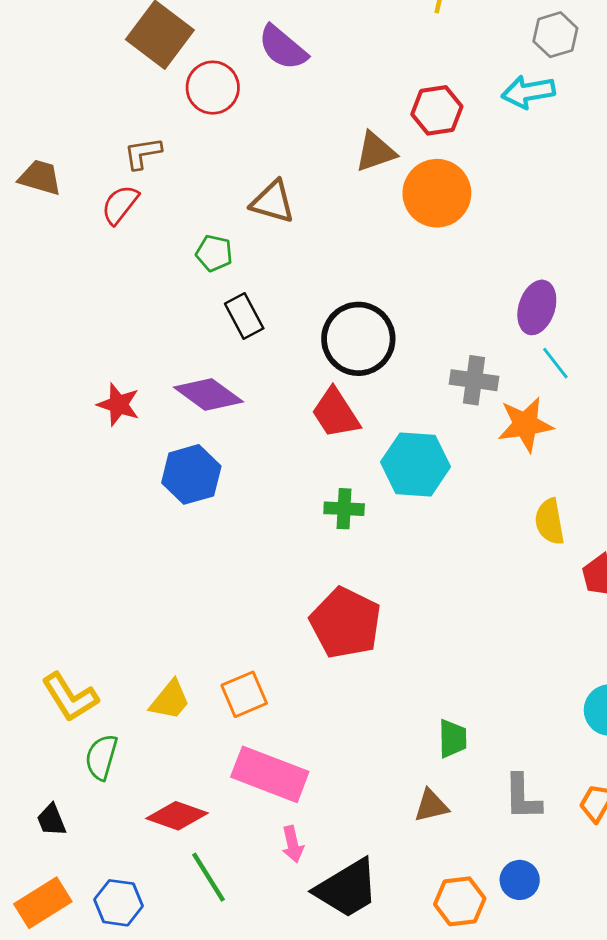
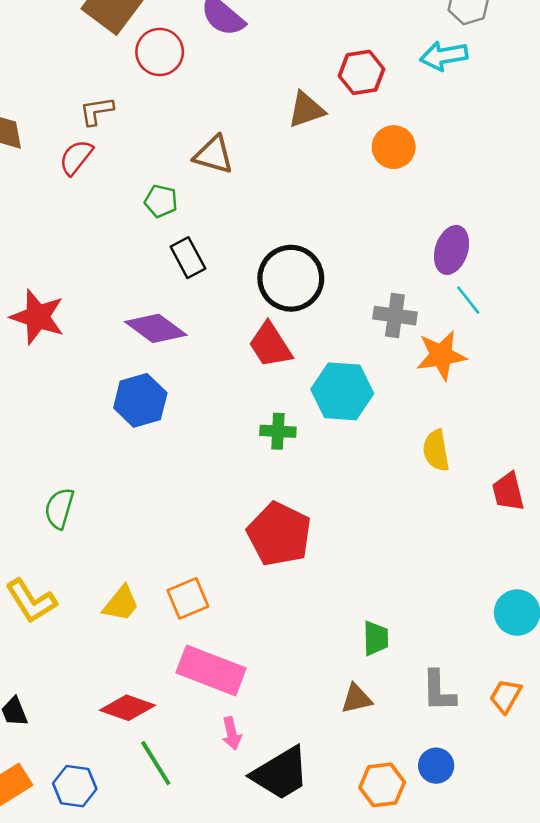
orange circle: (437, 193) -> (394, 147), moved, size x0.7
red star: (118, 405) -> (37, 317), moved, size x1.4
yellow semicircle: (550, 522) -> (436, 451), moved
green semicircle: (101, 757) -> (59, 508), moved

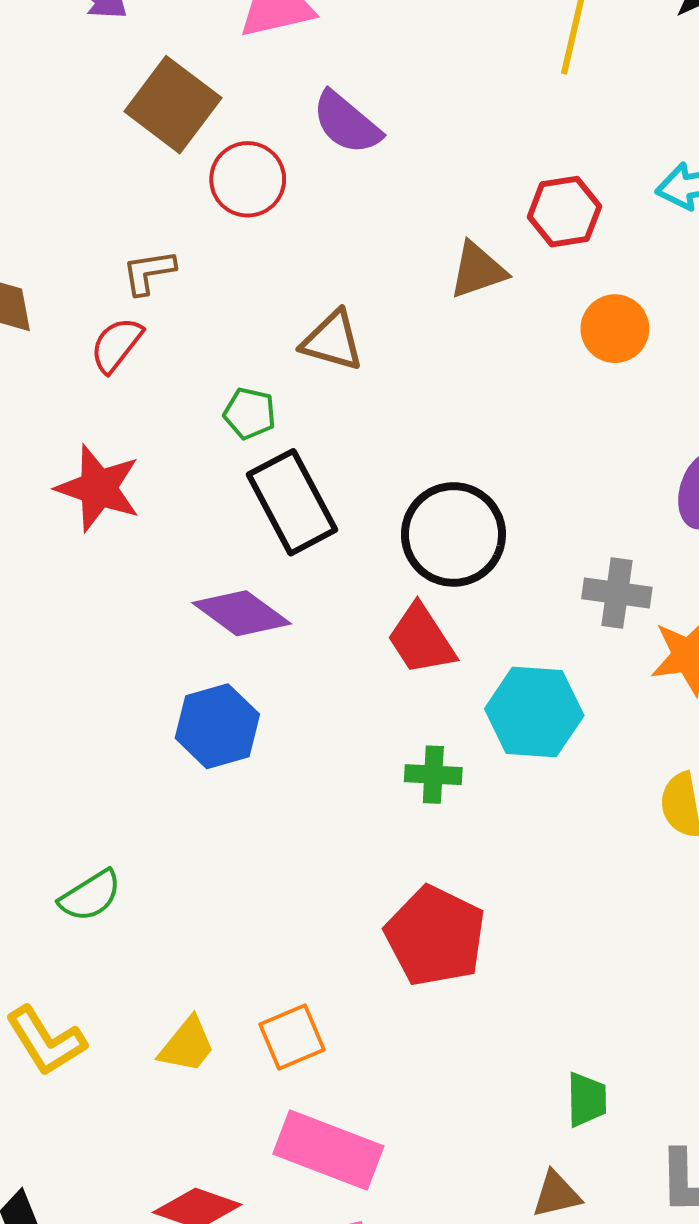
black rectangle: (188, 258) -> (292, 502), size x1.6
red star: (37, 317) -> (98, 488), moved
green semicircle: (59, 508) -> (90, 896), turned -138

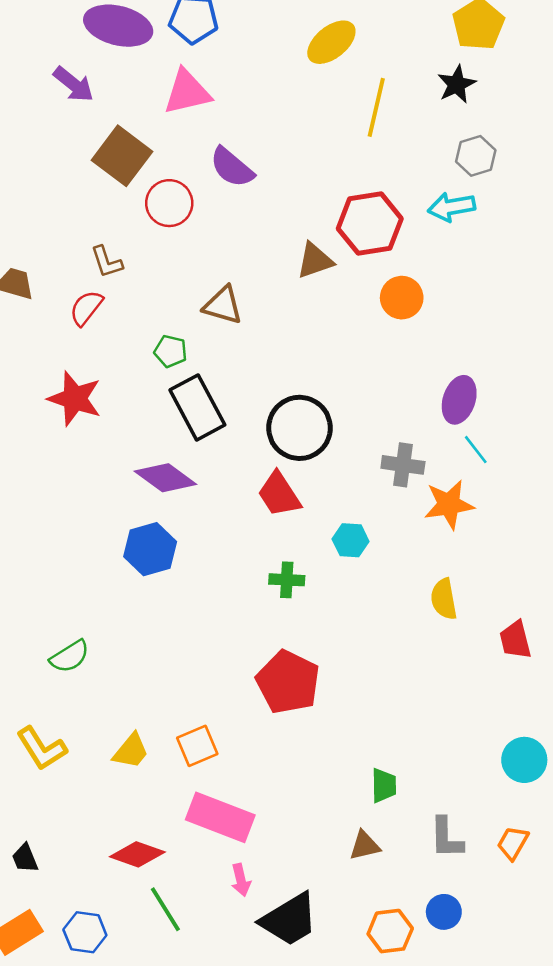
red hexagon: (564, 212) -> (370, 224), size x1.4
brown L-shape: (149, 272) -> (107, 262), turned -99
cyan hexagon: (534, 712) -> (351, 540), size x0.6

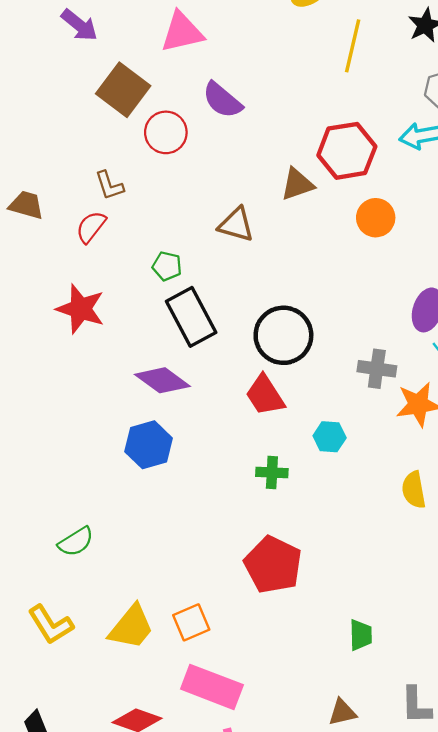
brown triangle: (223, 305) -> (236, 225), moved
yellow trapezoid: (131, 751) -> (131, 627), size x1.4
green trapezoid: (384, 785) -> (361, 635), moved

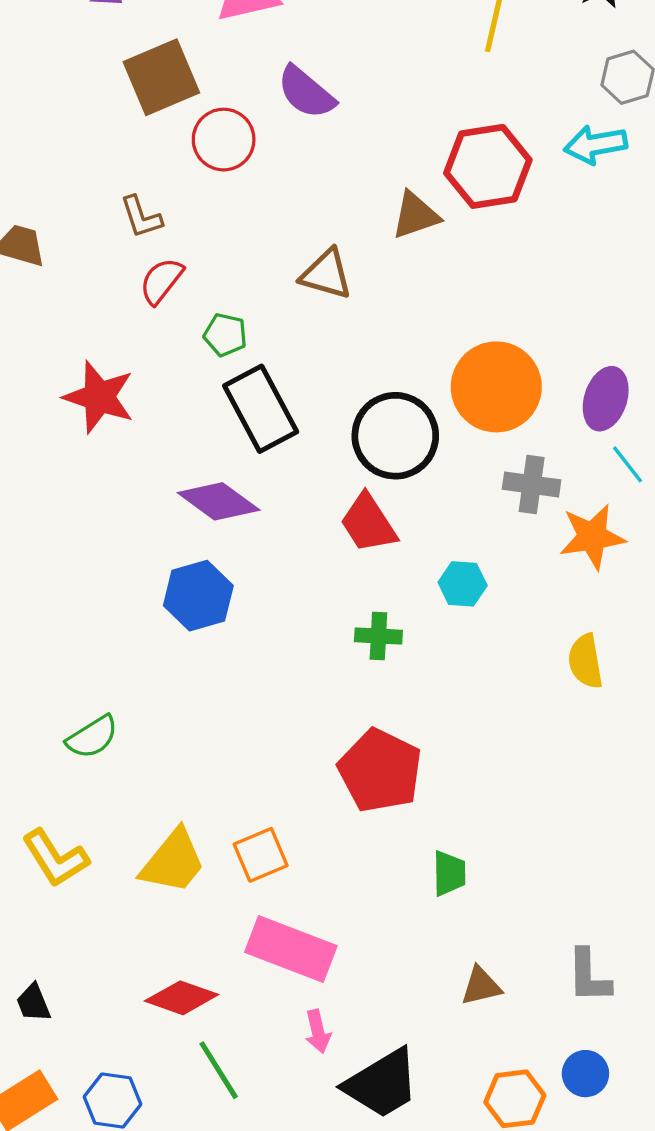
brown square: (123, 90) -> (161, 77), turned 30
orange circle: (376, 218) -> (496, 387), moved, size x1.6
red semicircle: (91, 227) -> (161, 281), moved
green trapezoid: (361, 635) -> (449, 873), moved

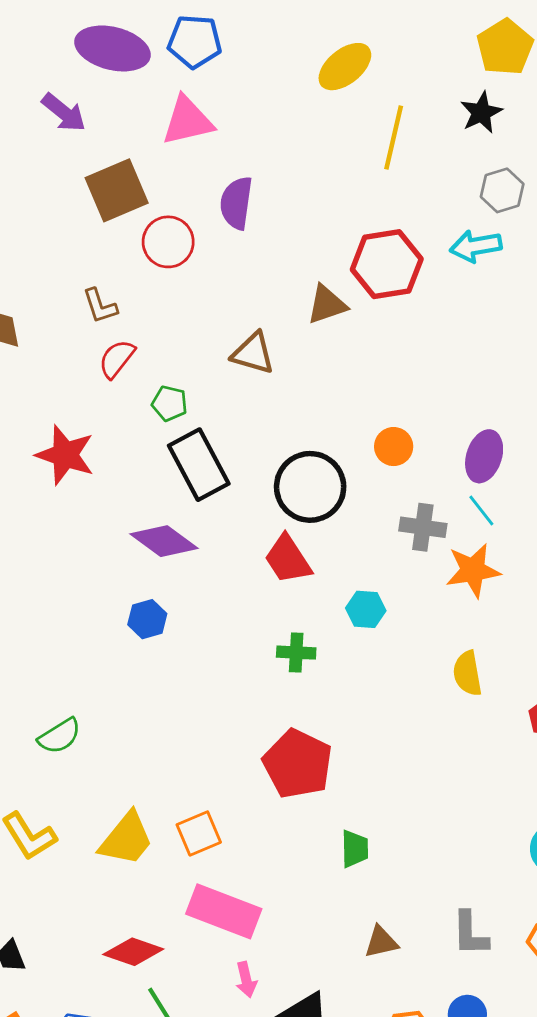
purple semicircle: (306, 92) -> (236, 203), turned 58
orange circle: (496, 387) -> (394, 447), size x0.5
cyan line: (628, 464) -> (481, 511), moved
blue hexagon: (198, 596) -> (147, 619), size x0.7

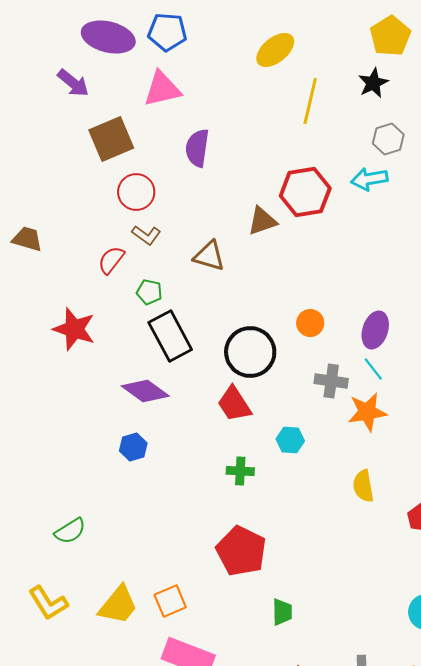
red circle: (168, 242) -> (136, 192), moved
brown L-shape: (100, 306) -> (146, 235), moved, turned -36

